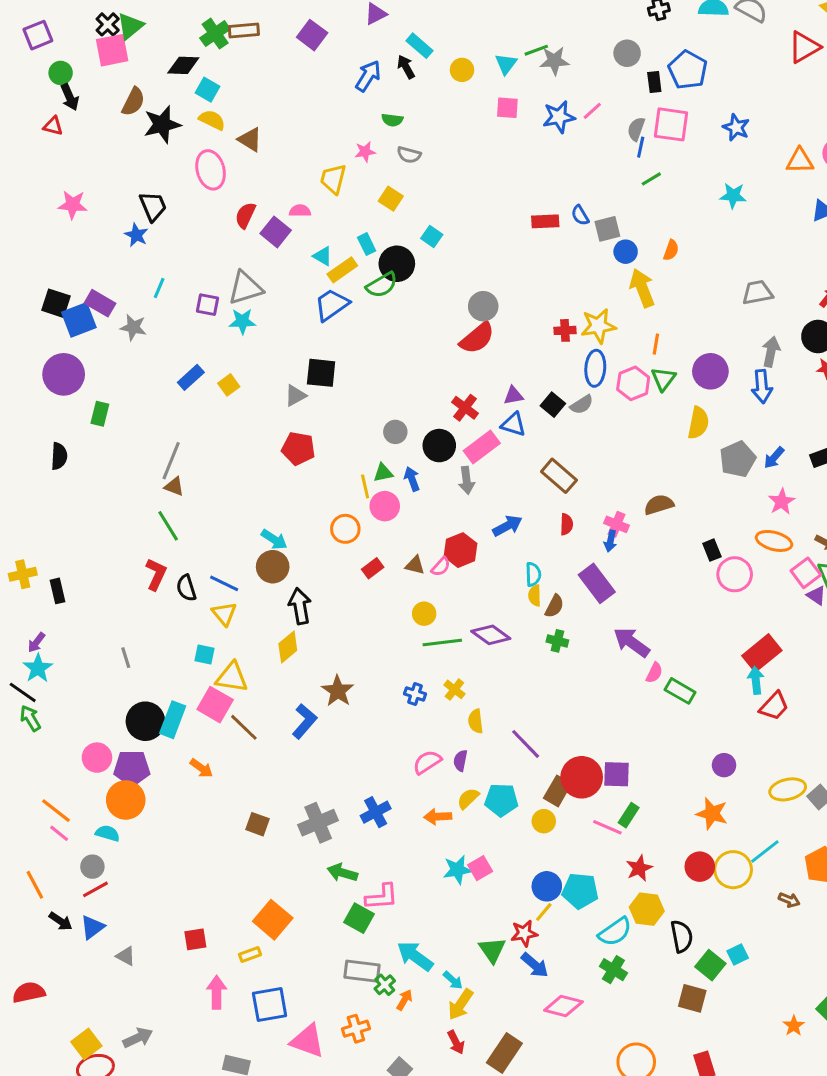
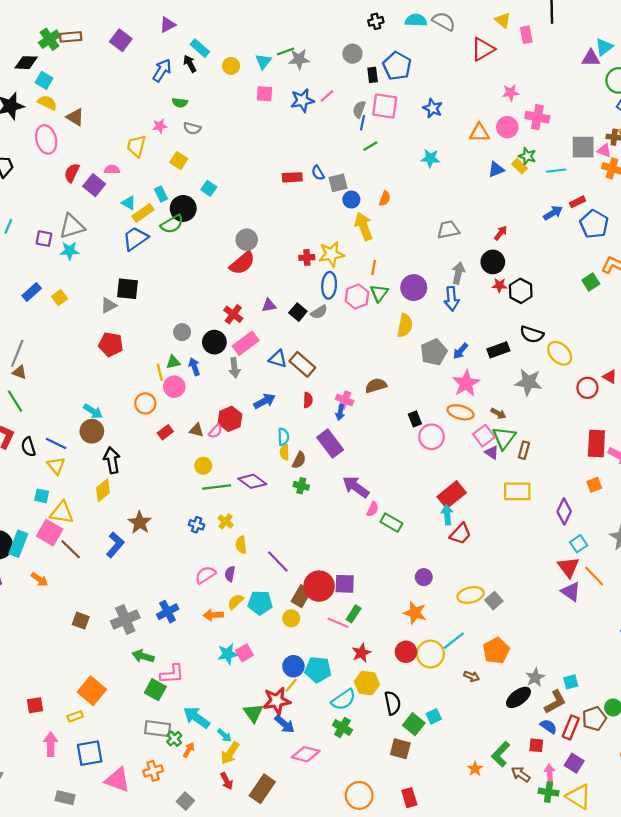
blue triangle: (513, 424) -> (278, 359), moved
pink star: (782, 502) -> (466, 383), size x1.4
red star: (524, 933) -> (277, 701), size x1.4

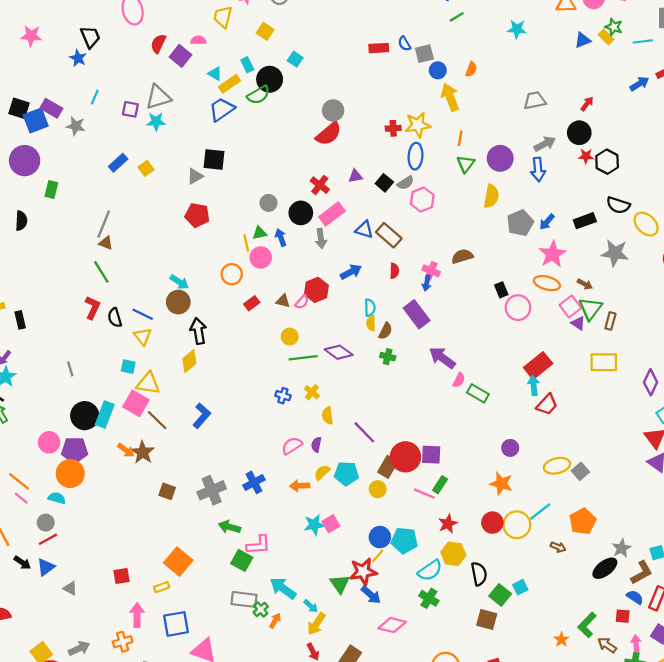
gray arrow: (458, 273) -> (545, 144), turned 50
pink hexagon: (357, 296) -> (422, 200), moved
brown star: (140, 523) -> (143, 452), moved
orange cross: (153, 771) -> (123, 642), moved

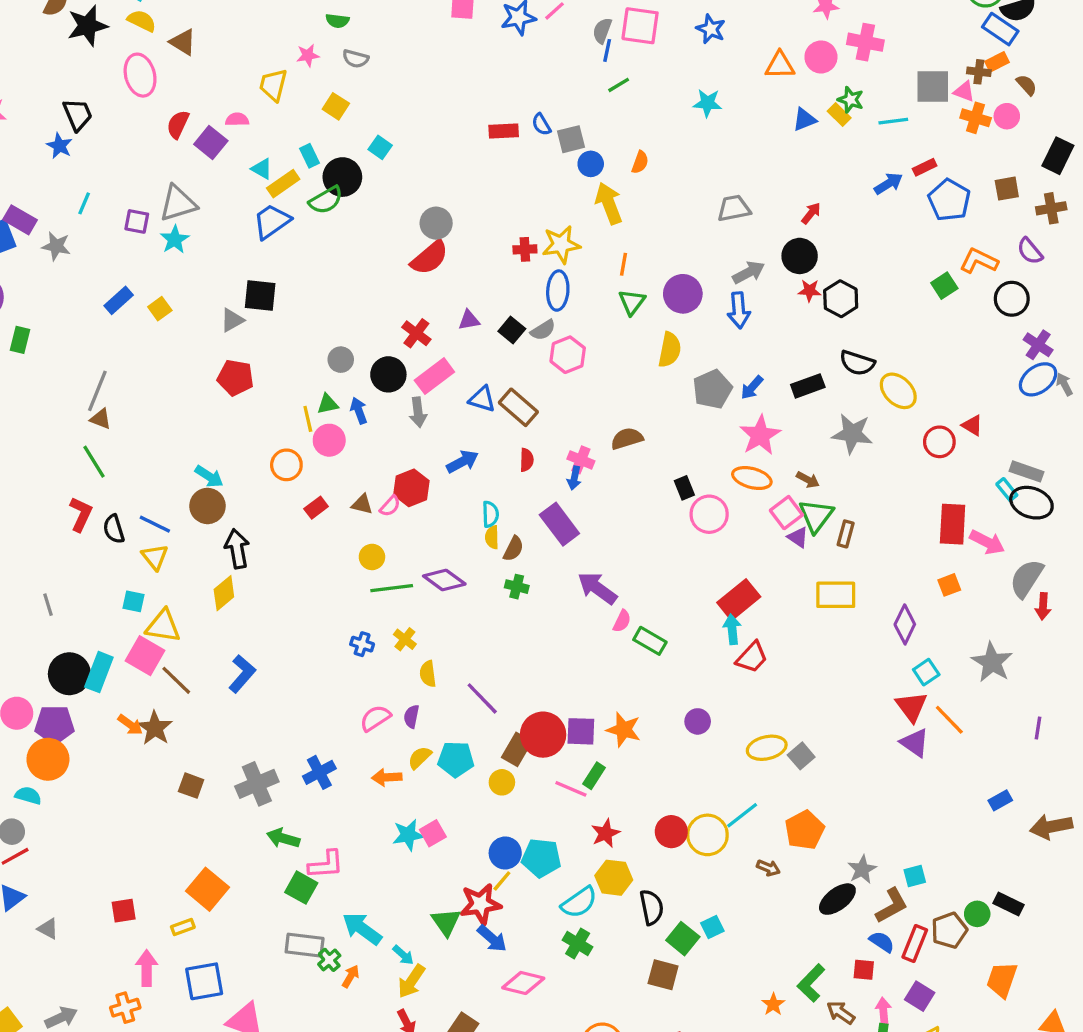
cyan star: (156, 122) -> (175, 240), turned -30
orange star: (501, 484) -> (624, 730), moved

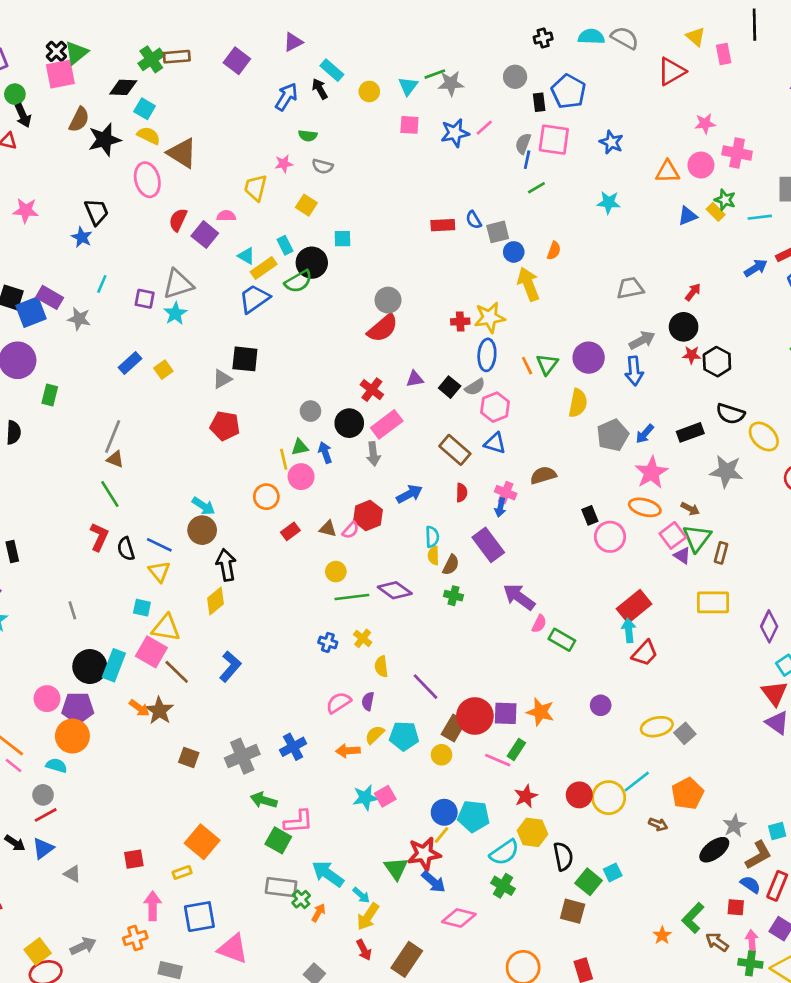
brown triangle: (183, 42) -> (182, 153), size x1.4
cyan square: (380, 147) -> (343, 239), turned -36
orange line: (624, 264) -> (527, 366), moved, turned -36
blue triangle: (482, 399) -> (495, 443), moved

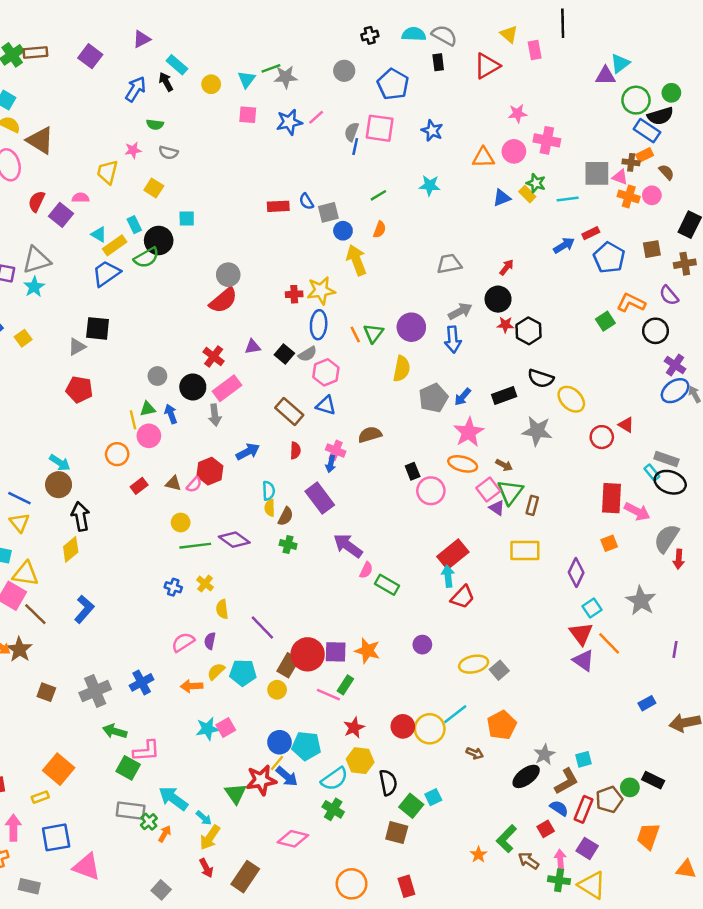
black rectangle: (539, 102) -> (438, 62), moved
green line: (536, 188) -> (378, 195), moved
blue arrow: (433, 882) -> (287, 776), moved
red square: (736, 907) -> (546, 829), turned -35

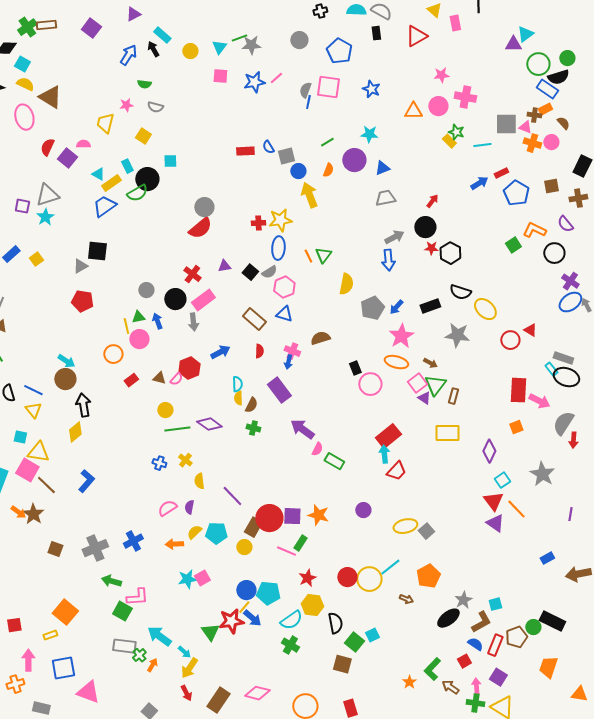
blue triangle: (502, 198) -> (382, 168), moved
purple circle: (411, 327) -> (354, 160), moved
black rectangle: (653, 780) -> (552, 621), size x1.4
pink diamond: (293, 839) -> (257, 693), moved

